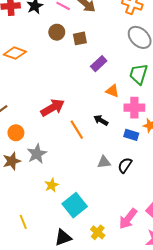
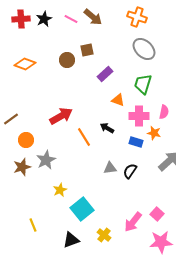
brown circle: (57, 32) -> (67, 60), moved

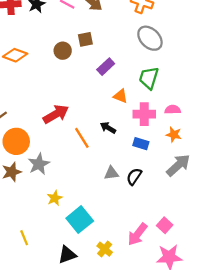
pink semicircle: (164, 112) -> (173, 110), turned -104
orange star: (154, 133) -> (174, 135), moved
orange circle: (26, 140) -> (16, 141), size x1.5

